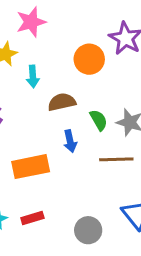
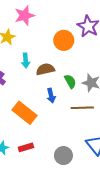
cyan arrow: (33, 76) -> (26, 61), moved
orange rectangle: (31, 167) -> (25, 113), turned 50

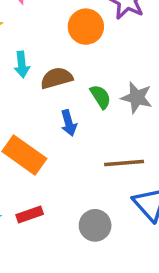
brown line: (82, 108) -> (124, 163), moved

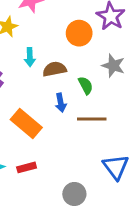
gray star: (137, 98) -> (113, 66), moved
brown line: (124, 163) -> (92, 119), moved
gray circle: (95, 225) -> (74, 194), moved

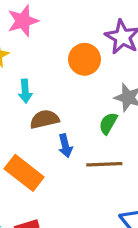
brown semicircle: (55, 69) -> (44, 119), moved
green semicircle: (86, 85) -> (108, 123), moved, turned -120

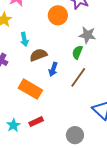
blue arrow: (65, 146) -> (53, 69), turned 40
brown line: (104, 164) -> (78, 77), turned -45

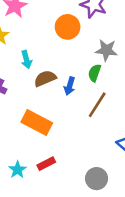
blue arrow: (53, 69) -> (70, 86), moved

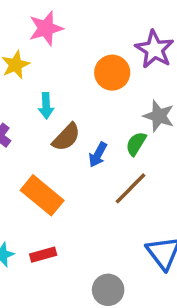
brown semicircle: (45, 78) -> (66, 137), turned 145

